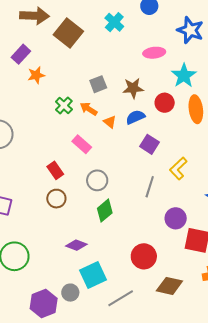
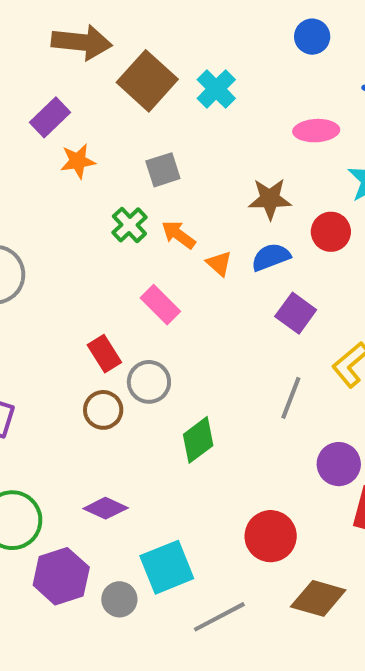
cyan cross: (114, 22) -> (216, 89), moved
gray square: (98, 84) -> (163, 170), moved
gray circle: (97, 180) -> (149, 382), moved
purple diamond: (76, 245) -> (106, 508), moved
purple hexagon: (44, 304) -> (61, 576), moved

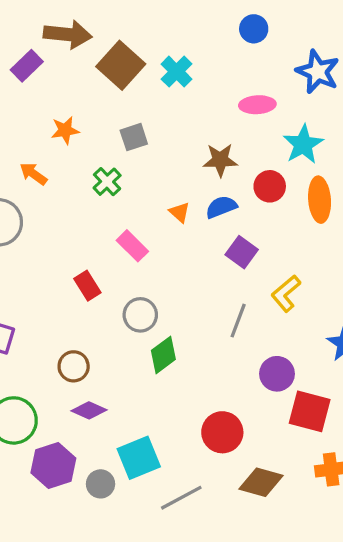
purple rectangle: (50, 117) -> (27, 66), moved
orange arrow: (179, 235) -> (33, 174), moved
gray circle: (149, 382) -> (140, 315), moved
brown circle: (103, 410) -> (74, 366), moved

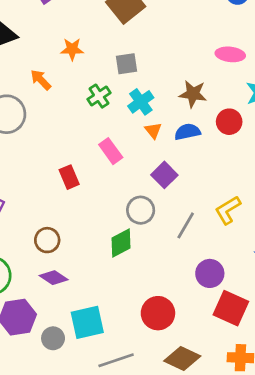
cyan cross: (177, 72) -> (141, 102), moved
purple square: (242, 252) -> (164, 175), moved
gray circle: (140, 315) -> (141, 210), moved

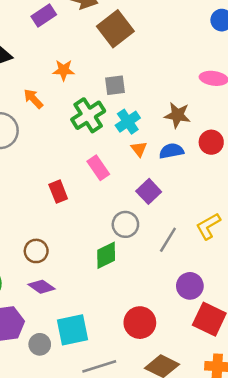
green cross: (99, 96) -> (88, 115), size x1.5

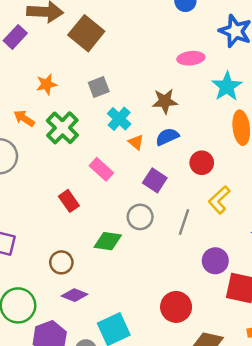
green cross: (88, 115) -> (62, 128), moved
red circle: (211, 142) -> (202, 163), moved
green diamond: (106, 255) -> (108, 241), moved, turned 48

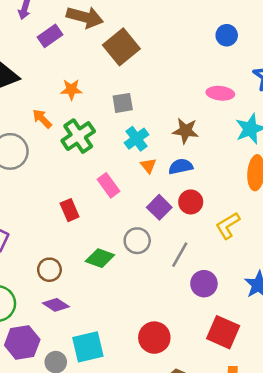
red circle: (202, 163) -> (191, 202), moved
yellow L-shape: (219, 200) -> (228, 226), moved
purple circle: (215, 261) -> (204, 284), moved

